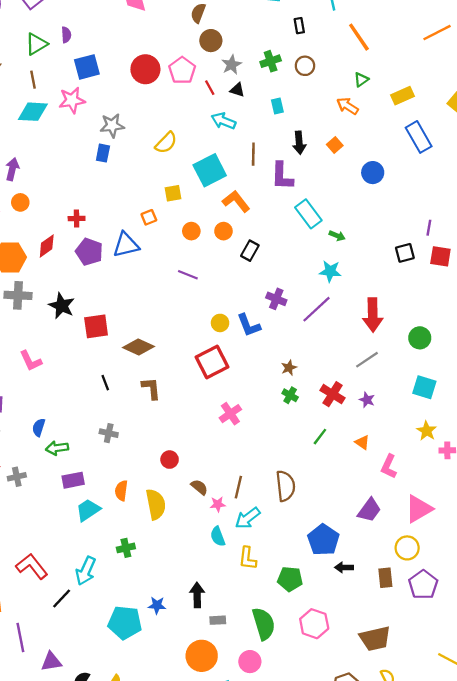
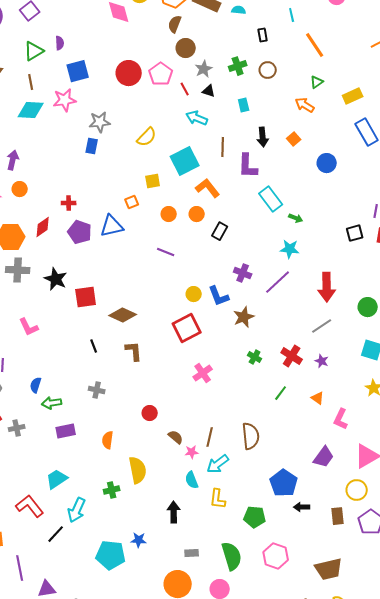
brown star: (289, 368) -> (244, 317), moved, size x1.5
yellow semicircle: (156, 504) -> (138, 470), moved
cyan trapezoid: (88, 510) -> (57, 479), moved
black arrow: (197, 595) -> (174, 512), moved

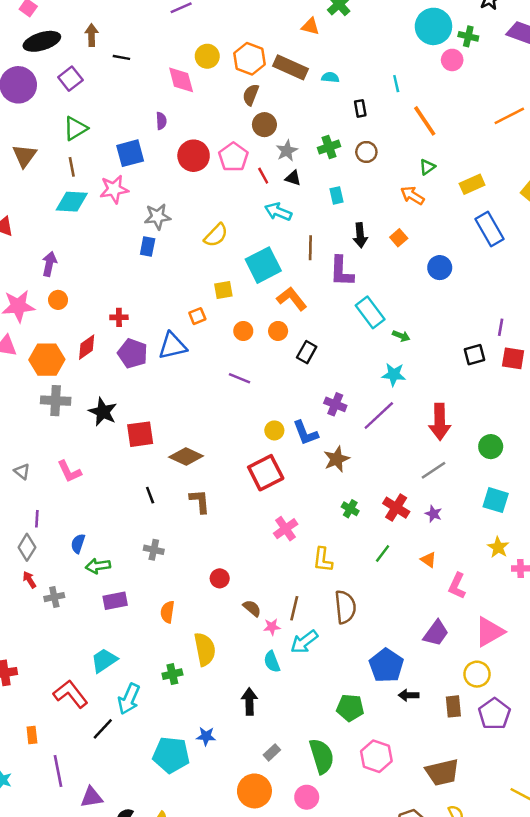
purple semicircle: (60, 43) -> (161, 121), moved
yellow L-shape: (218, 499) -> (323, 560), moved
gray rectangle: (192, 553) -> (272, 752), turned -40

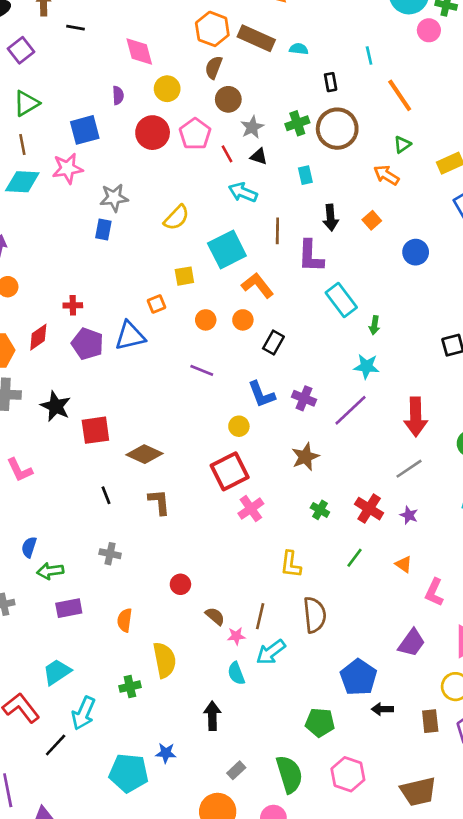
yellow circle: (207, 56) -> (167, 89), moved
brown circle: (366, 152) -> (337, 129), size x1.8
green arrow: (401, 336) -> (374, 325), turned 77
blue L-shape: (305, 433) -> (261, 394), moved
pink cross: (286, 529) -> (251, 509), moved

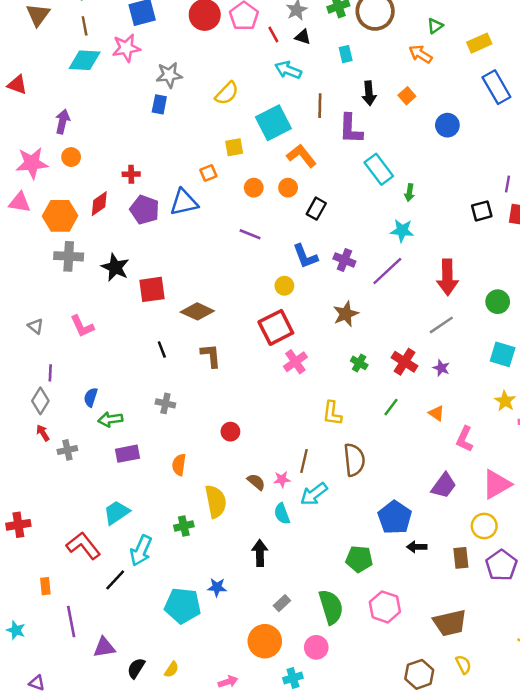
brown semicircle: (215, 616) -> (256, 482), moved

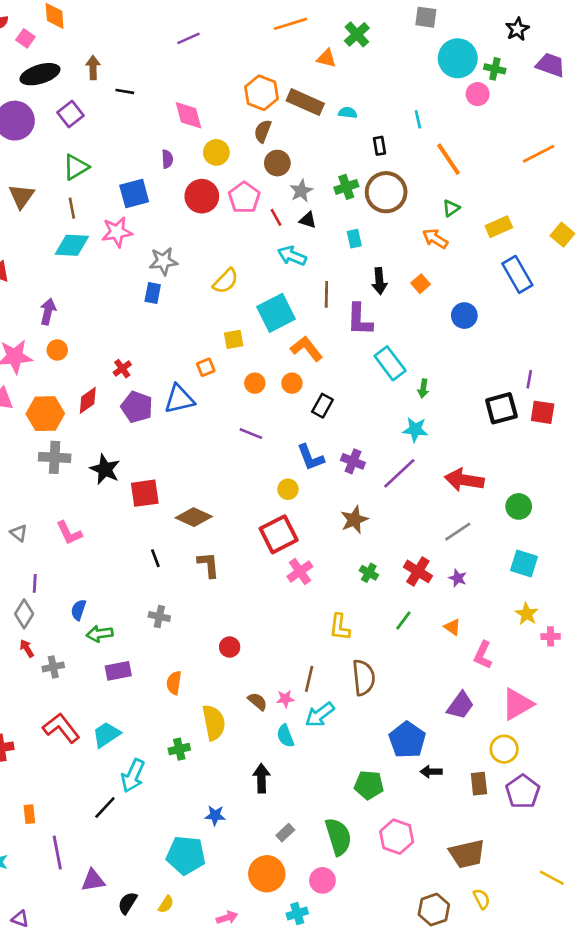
red cross: (131, 174) -> (122, 369), turned -35
black square: (482, 211) -> (501, 408), size x1.4
red arrow: (447, 277) -> (464, 480), turned 100
red L-shape: (83, 546) -> (61, 728), moved
cyan pentagon: (183, 606) -> (186, 855), moved

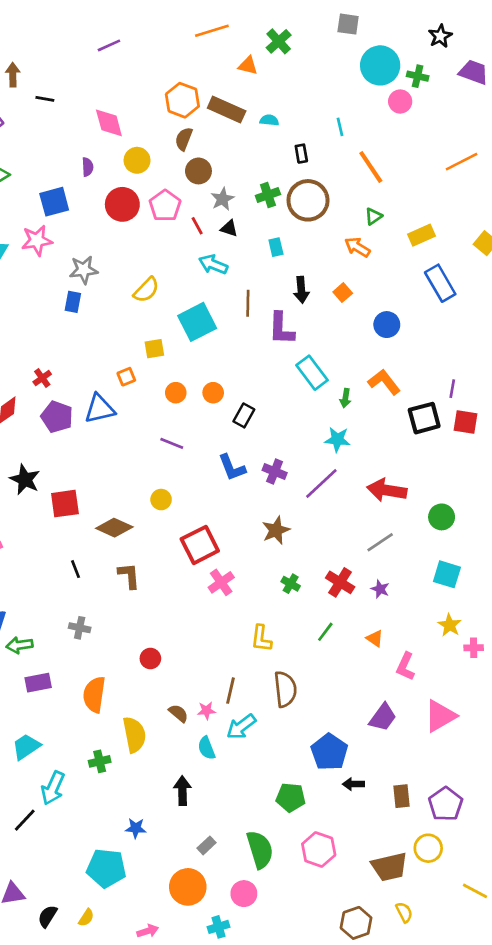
orange L-shape: (307, 349) -> (384, 382), moved
yellow circle: (288, 489) -> (161, 500), moved
orange semicircle: (174, 683) -> (94, 695), size x1.5
yellow circle: (504, 749) -> (428, 848), moved

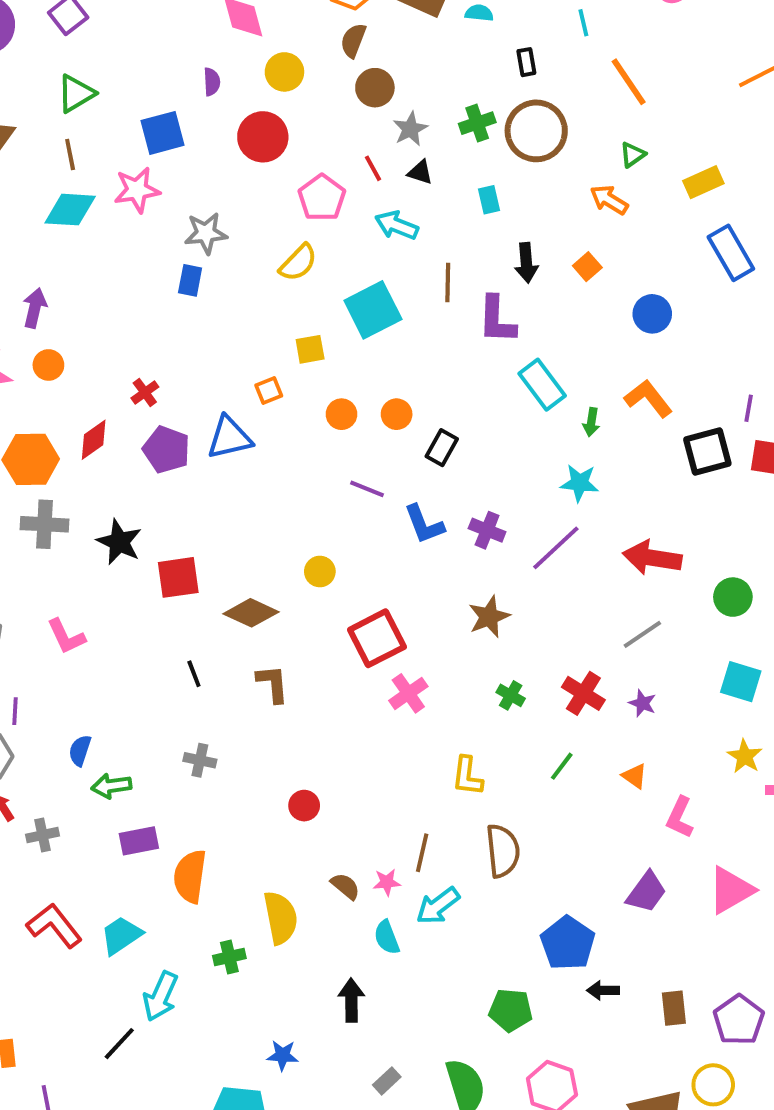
pink pentagon: (165, 206) -> (322, 198), moved
purple line: (172, 443) -> (367, 489), moved
orange semicircle: (94, 695) -> (190, 876), moved

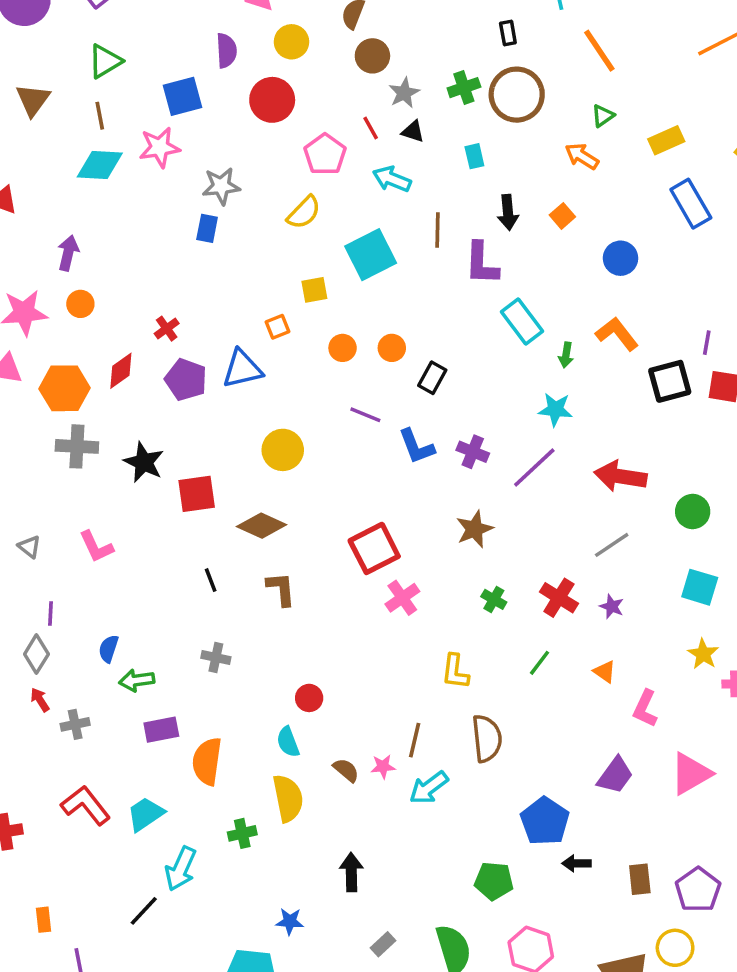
purple semicircle: (212, 82) -> (226, 51), size x1.4
yellow circle: (320, 572) -> (283, 450), moved, size x1.5
cyan semicircle: (387, 937) -> (288, 742), moved

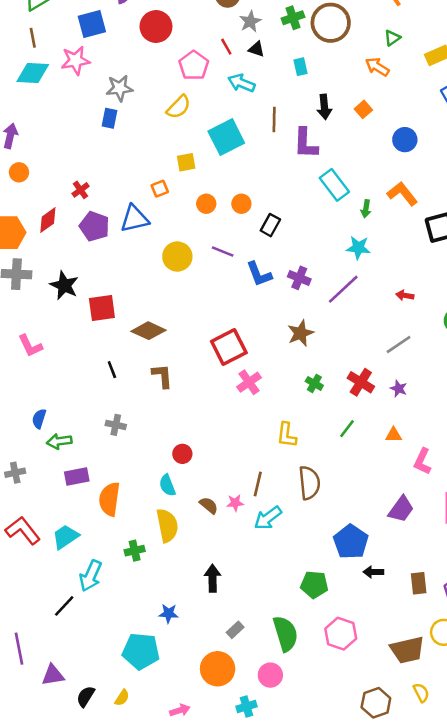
yellow circle: (283, 450) -> (177, 257), moved
red arrow: (620, 476) -> (405, 295), size x0.5
orange triangle: (605, 672) -> (394, 435), turned -36

